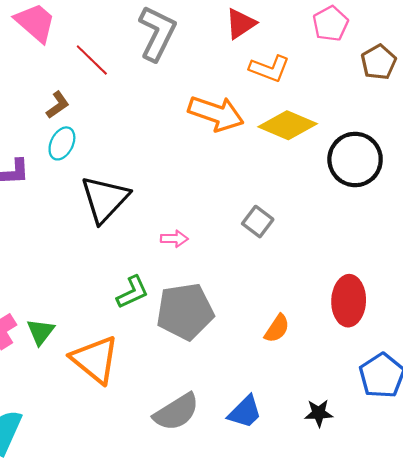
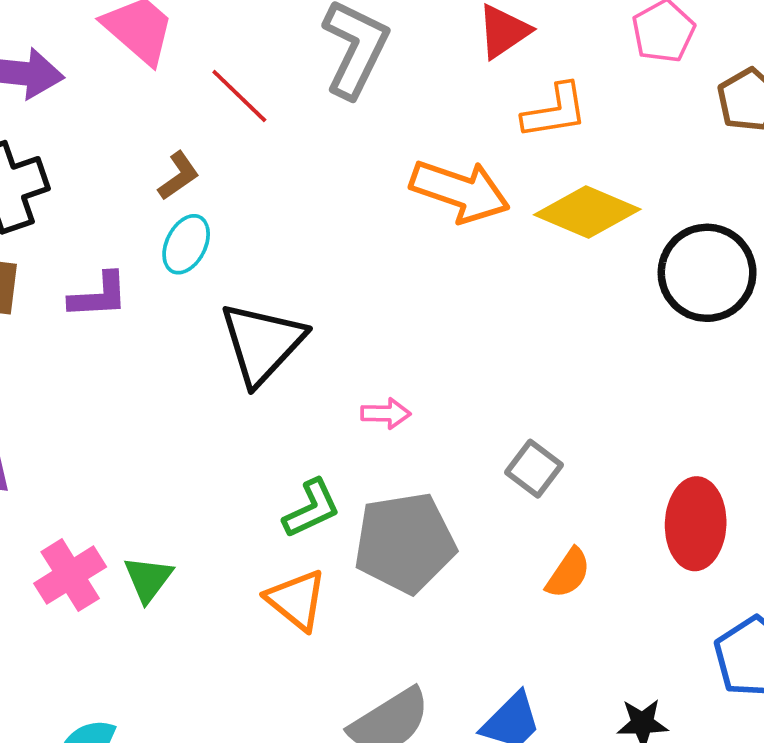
orange L-shape: (269, 69) -> (555, 111), turned -30
gray square: (258, 222) -> (534, 469), moved
orange triangle: (95, 360) -> (296, 600), moved, size x0.7

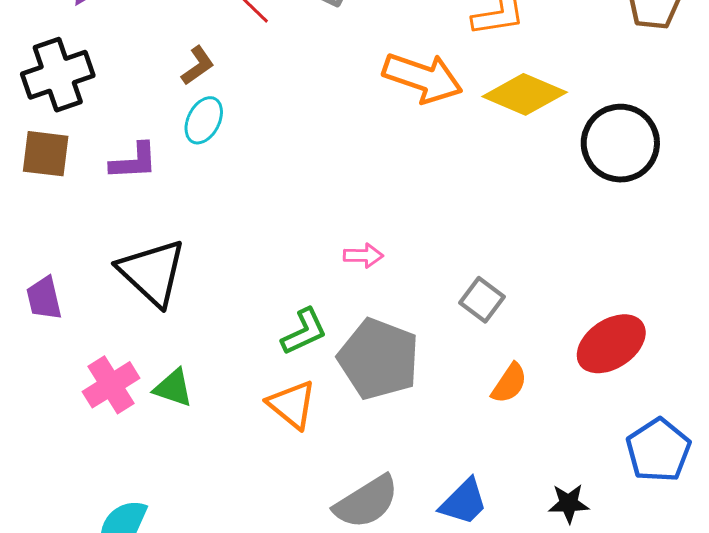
black triangle: (262, 343) -> (152, 272), moved, turned -30
red ellipse: (696, 524) -> (611, 344), turned 54
gray pentagon: (405, 543) -> (379, 359), turned 30
green triangle: (148, 579) -> (173, 388), turned -48

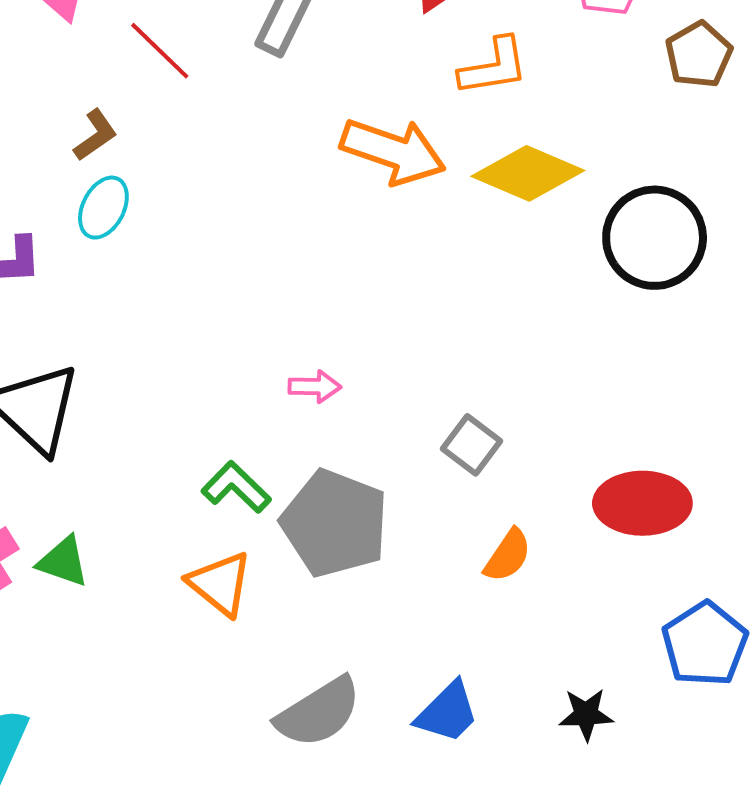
green L-shape: (304, 332) -> (236, 487), turned -111
red ellipse: (611, 344) -> (642, 503), turned 34

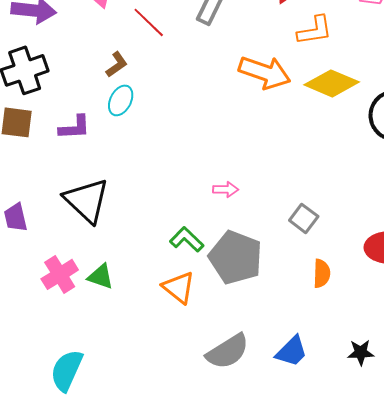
orange semicircle: (508, 555) -> (322, 273), turned -32

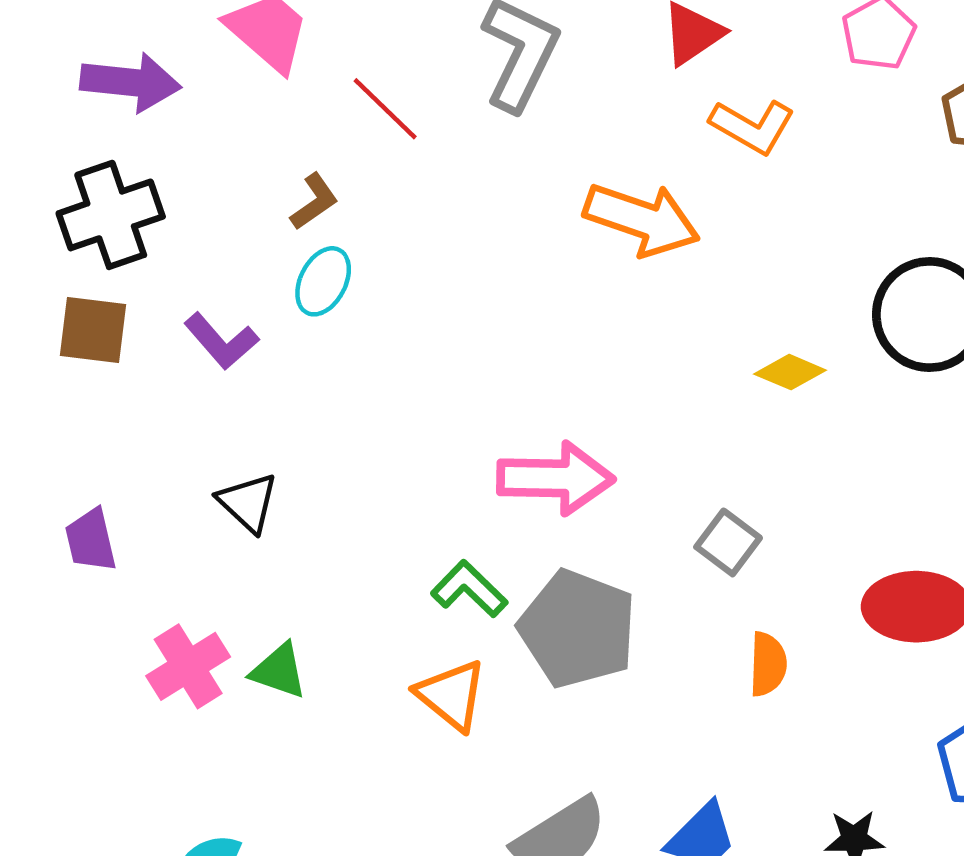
orange L-shape: (315, 30) -> (752, 126), turned 39
yellow diamond: (332, 83) -> (790, 372), moved, size x0.6
purple L-shape: (75, 127) -> (221, 341), turned 52
pink arrow: (226, 189) -> (555, 478), size x2.0
black triangle: (87, 200) -> (248, 503), size x0.6

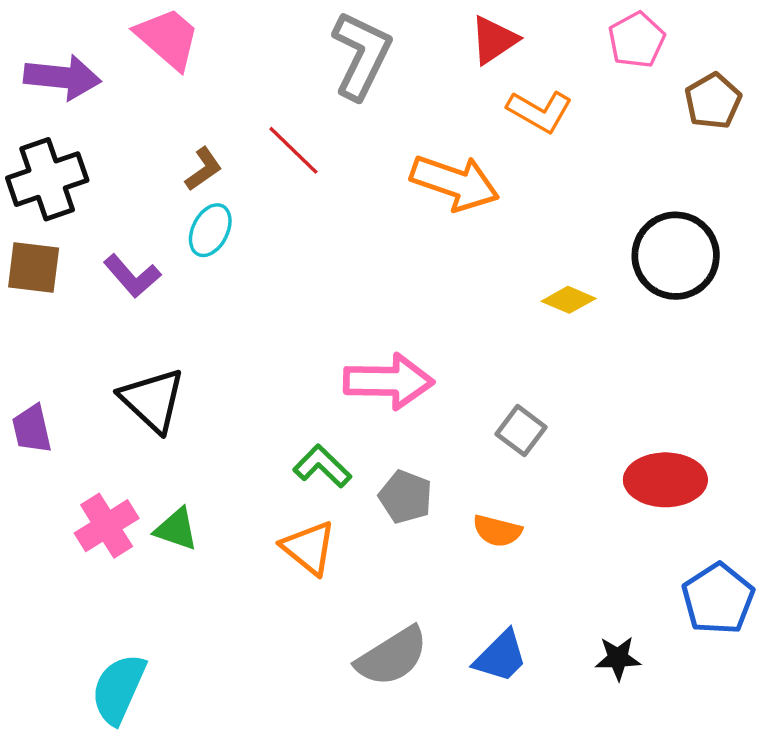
red line: (385, 109) -> (293, 150), moved
black triangle: (248, 503) -> (152, 400), size x1.4
gray pentagon: (578, 629) -> (406, 497), size x0.6
orange semicircle: (768, 664) -> (497, 531), moved, turned 102

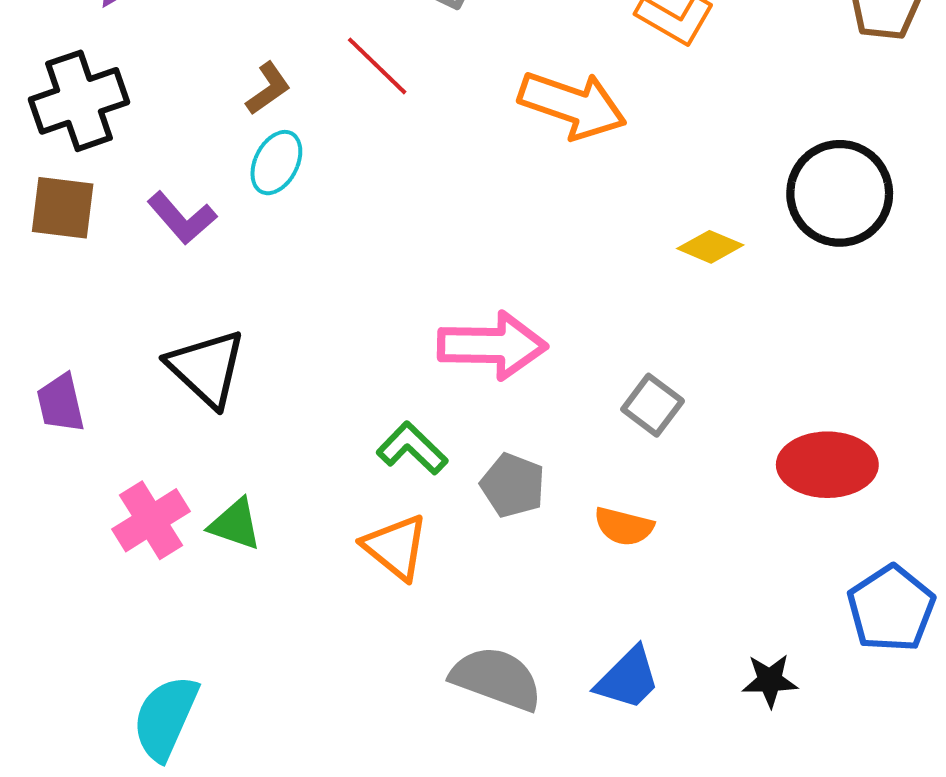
gray semicircle: (392, 656) -> (496, 679), turned -128

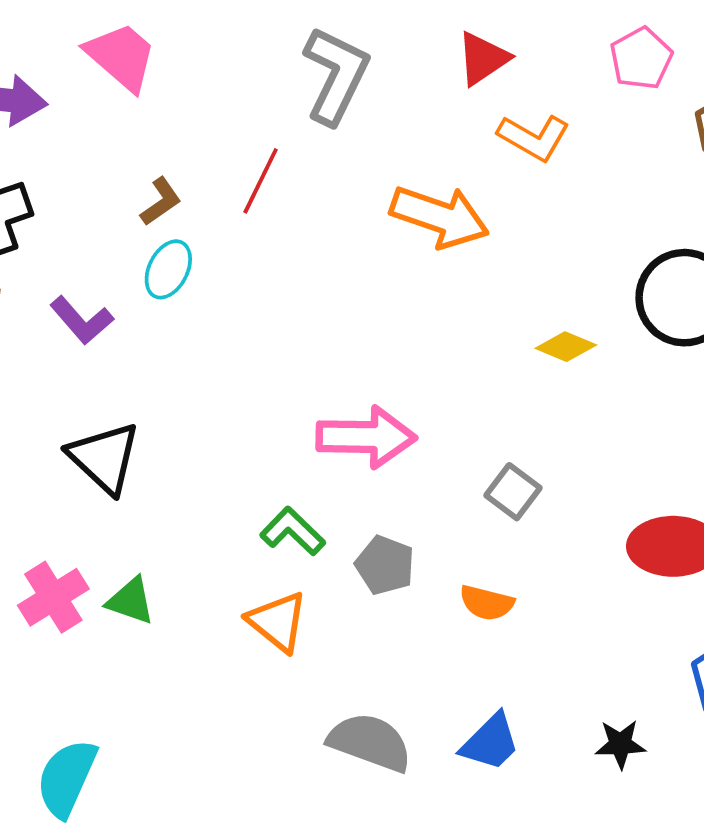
red line: (377, 66) -> (261, 181), turned 72

